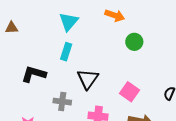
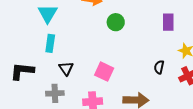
black triangle: (88, 79) -> (66, 68), moved, size x0.7
pink square: (129, 92) -> (104, 72), moved

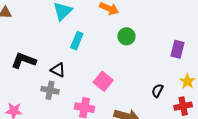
cyan rectangle: (50, 43) -> (77, 41), moved
black triangle: (66, 68) -> (58, 70), moved, turned -42

